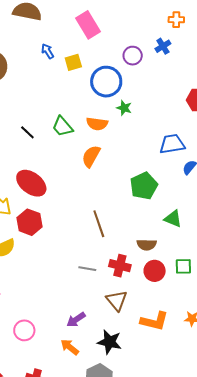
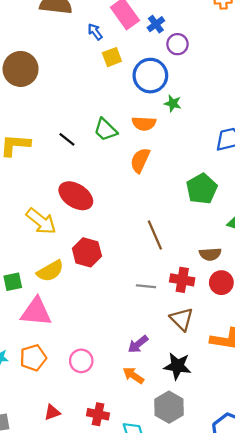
blue cross: (163, 46) -> (156, 24), moved
blue arrow: (47, 51) -> (95, 32), moved
red hexagon: (30, 222) -> (87, 252), moved

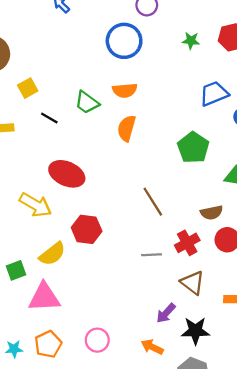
yellow square: (112, 57) -> (28, 88), moved
green star: (173, 103) -> (191, 41), moved
red cross: (182, 280) -> (187, 243), turned -30
purple arrow: (138, 344) -> (166, 313), moved

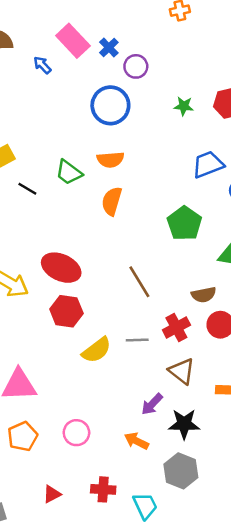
red ellipse: (67, 174) -> (61, 268), moved
yellow semicircle: (52, 254) -> (97, 350), moved

